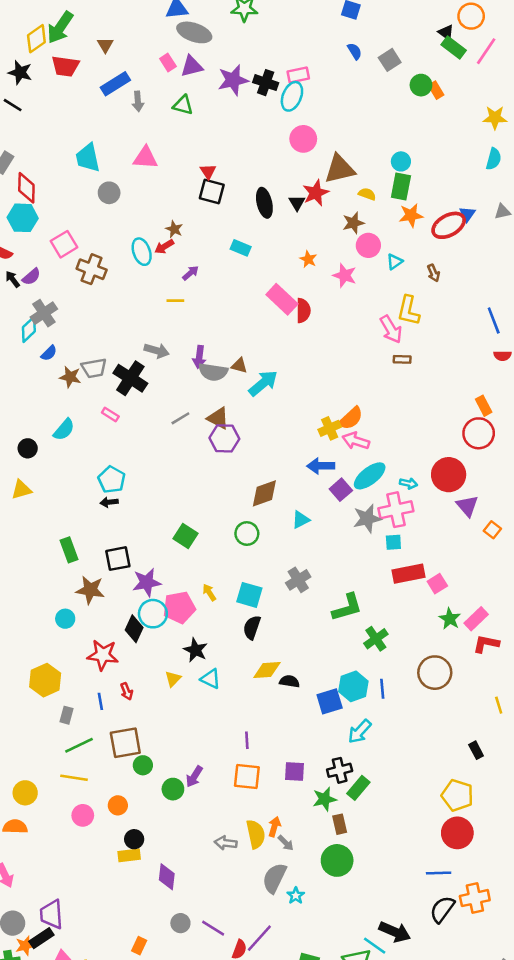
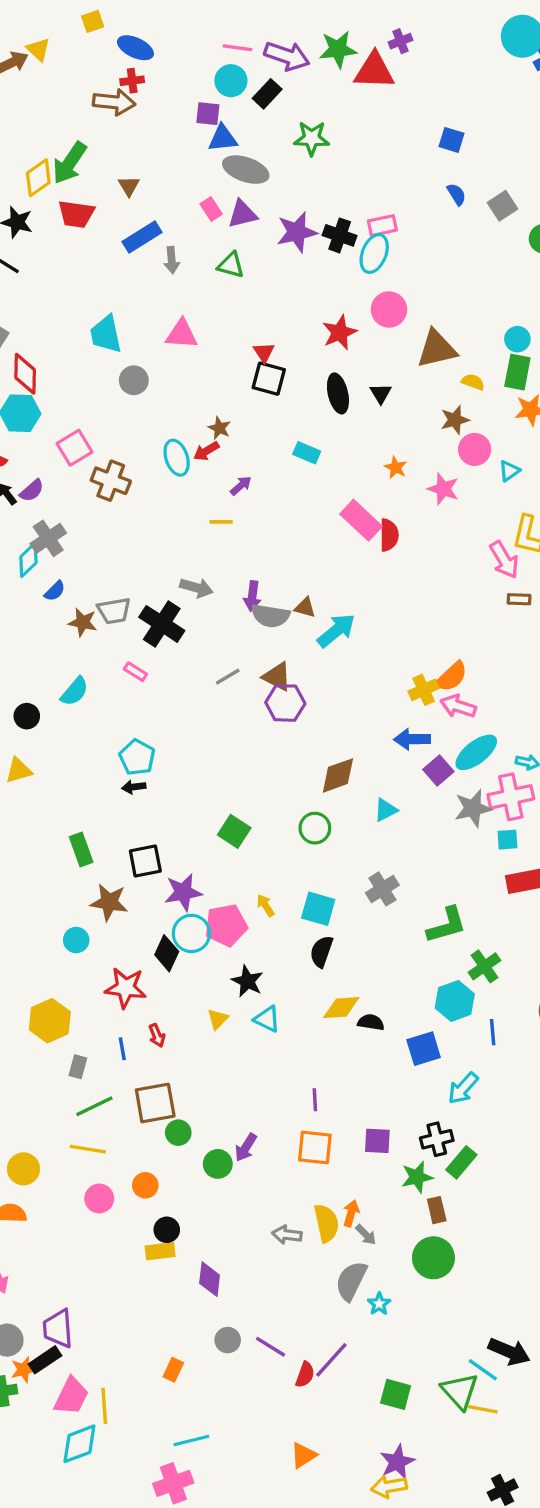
red star: (316, 193) -> (340, 333), moved
cyan hexagon: (353, 686) -> (455, 1001), moved

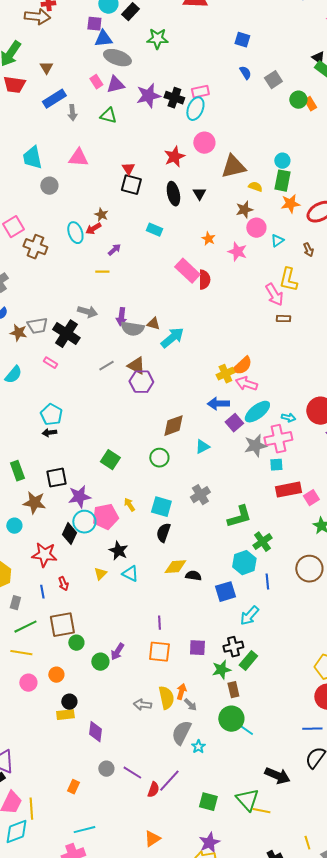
cyan line: (483, 1370) -> (244, 729), moved

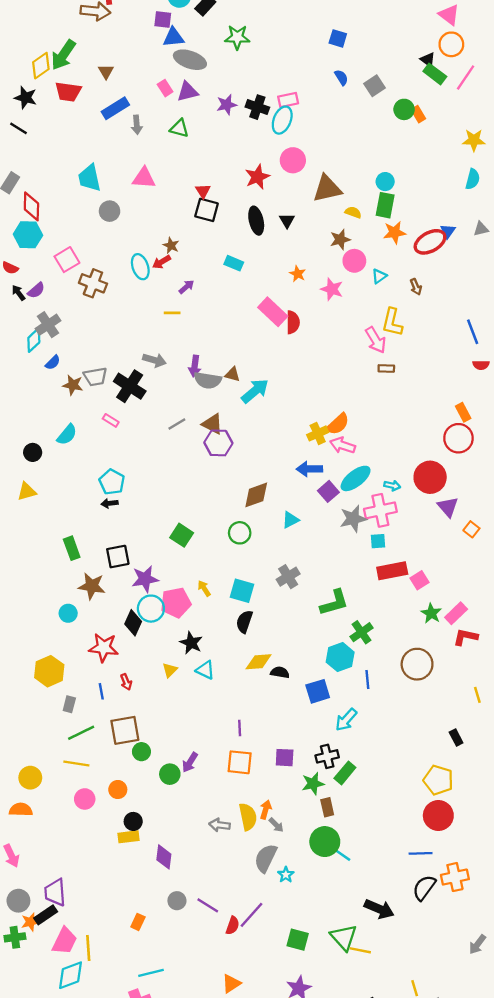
purple star: (148, 96) -> (227, 105), size x0.7

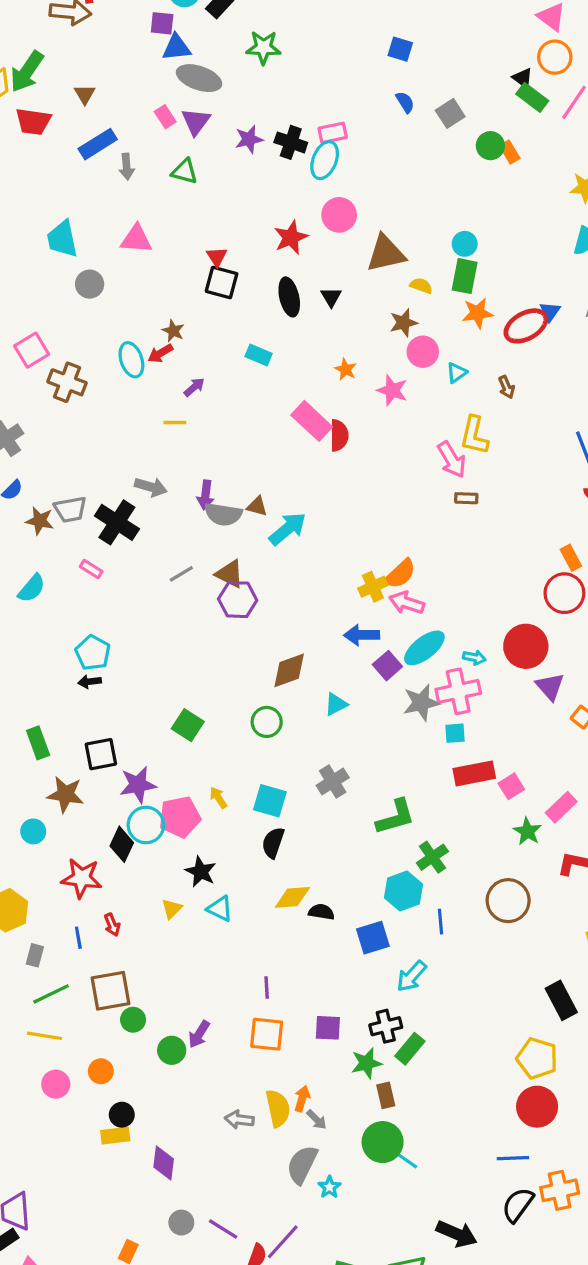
purple triangle: (188, 92) -> (196, 122), turned -40
pink rectangle: (456, 613) -> (561, 807), moved
black rectangle: (456, 737) -> (561, 1000), size x1.6

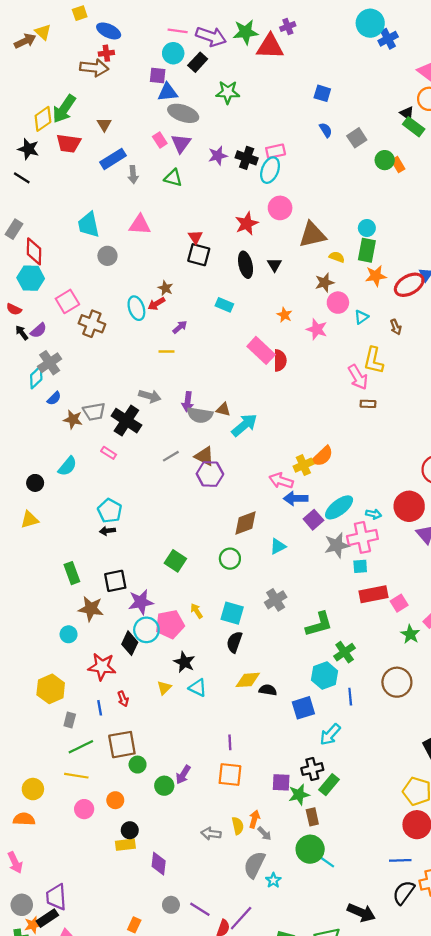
pink arrow: (407, 603) -> (281, 481), moved
purple square: (328, 1028) -> (281, 782), moved
yellow semicircle: (278, 1108) -> (238, 826), size x0.7

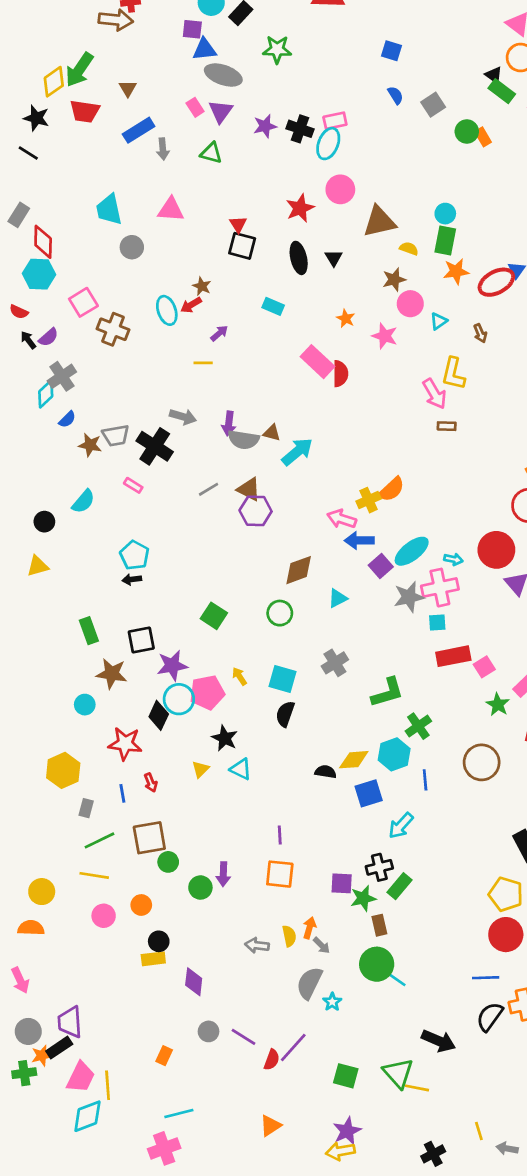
yellow diamond: (248, 680) -> (354, 760), moved
purple arrow: (183, 775) -> (223, 874), turned -30

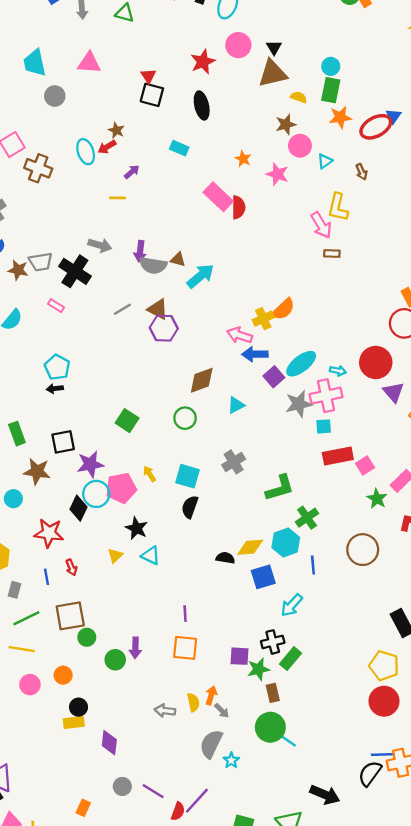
black triangle: (334, 258) -> (274, 47), moved
blue line: (486, 978) -> (383, 754), moved

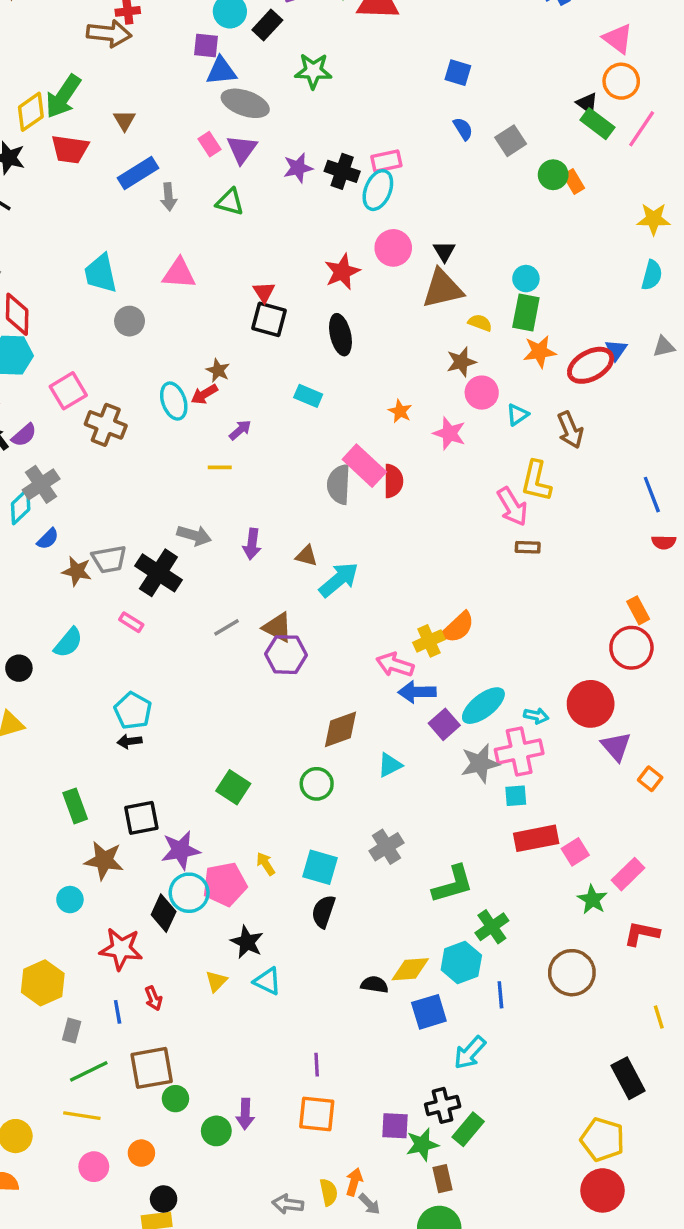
brown arrow: (362, 172) -> (570, 430), size x1.5
gray semicircle: (153, 265) -> (339, 484), moved, turned 84

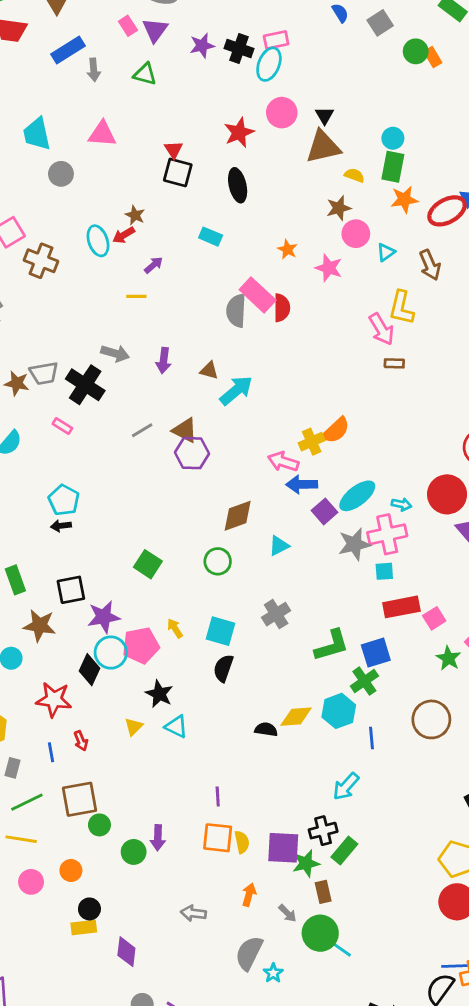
blue square: (429, 1012) -> (376, 653), moved
purple square: (395, 1126) -> (283, 848), size x1.4
yellow semicircle: (329, 1192) -> (242, 842), moved
gray arrow: (369, 1204) -> (287, 913), moved

